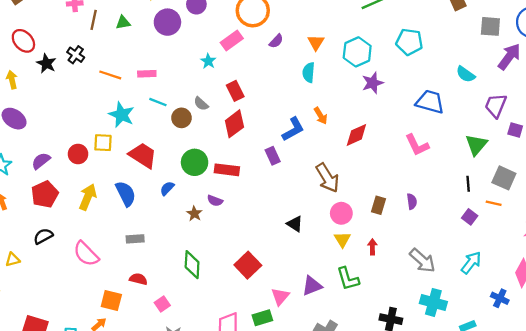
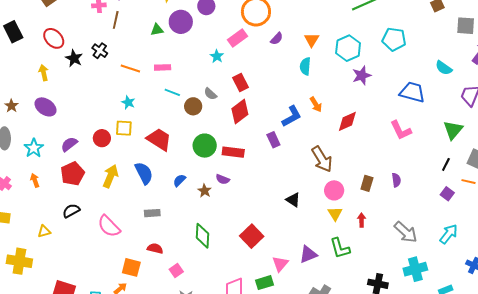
green triangle: (123, 23) -> (157, 30), moved
cyan star: (121, 115) -> (128, 102), moved, size x0.6
black line: (468, 184) -> (446, 164), turned 32
blue semicircle: (167, 188) -> (179, 180), moved
cyan cross: (433, 302) -> (415, 269), turned -30

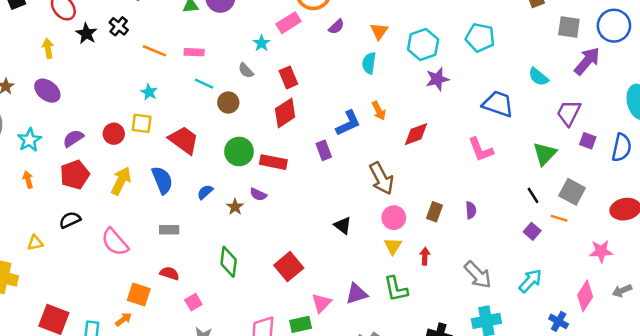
gray semicircle: (210, 94) -> (246, 71), moved
black line: (446, 164) -> (533, 195), turned -64

